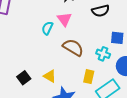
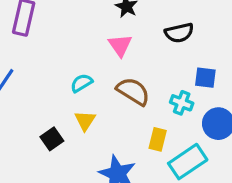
cyan semicircle: (47, 28) -> (81, 83), moved, turned 32
yellow triangle: (50, 76) -> (85, 121), moved, turned 32

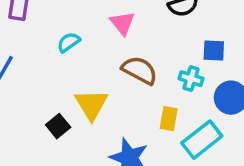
cyan semicircle: (81, 83) -> (69, 42), moved
yellow triangle: (85, 121) -> (91, 104), size x1.5

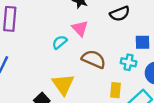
cyan semicircle: (69, 42) -> (60, 42), moved

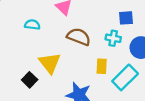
cyan semicircle: (60, 42) -> (32, 25), moved, turned 49

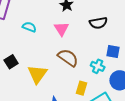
cyan semicircle: (32, 25) -> (29, 27), moved
black square: (30, 80) -> (11, 62), moved

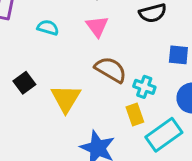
cyan cross: (98, 66) -> (144, 87), moved
yellow rectangle: (82, 88) -> (135, 114), turned -32

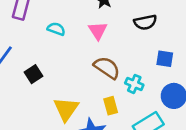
yellow triangle: (66, 98) -> (66, 109), moved
yellow rectangle: (135, 114) -> (111, 106), moved

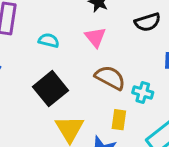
black square: (33, 74) -> (50, 89), moved, size x1.6
yellow rectangle: (111, 106) -> (119, 120), turned 30

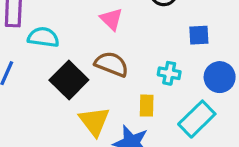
cyan semicircle: (49, 40) -> (43, 37), moved, size x1.4
brown semicircle: (110, 78) -> (112, 64), moved

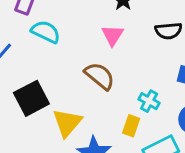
black square: (69, 80) -> (31, 98), moved
yellow rectangle: (147, 106) -> (131, 126), moved

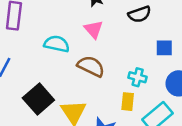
cyan semicircle: (46, 32) -> (57, 44), moved

